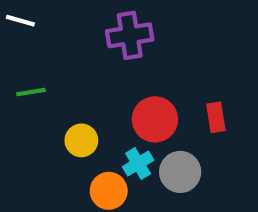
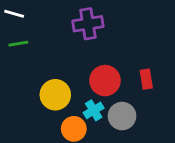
green line: (31, 92) -> (18, 44), moved
yellow circle: (81, 140) -> (55, 95), size x1.4

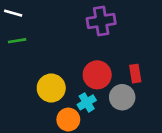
purple cross: (88, 24) -> (101, 21), moved
gray circle: (122, 116) -> (122, 97), moved

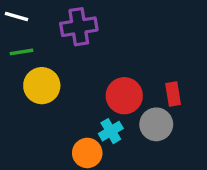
purple cross: (101, 21) -> (79, 27), moved
yellow circle: (51, 88) -> (42, 86), moved

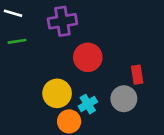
yellow circle: (42, 86) -> (57, 93), moved
red circle: (124, 96) -> (88, 57), moved

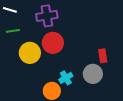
red circle: (88, 57) -> (53, 43), moved
yellow circle: (57, 93) -> (30, 53), moved

